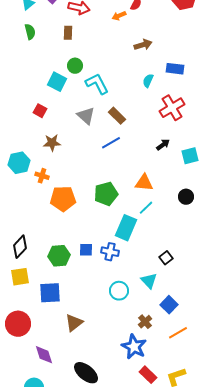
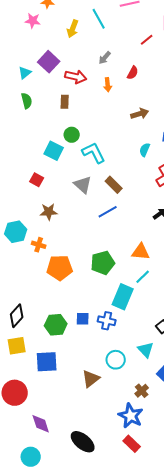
orange arrow: (119, 16) -> (108, 85), moved, turned -72
brown triangle: (74, 323) -> (91, 379), moved
red rectangle: (148, 375) -> (132, 444), moved

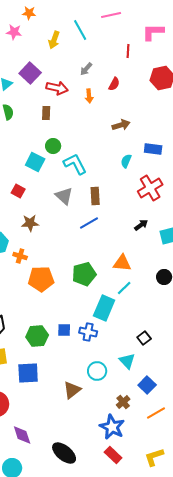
red line: (147, 40) -> (128, 51), turned -48
brown rectangle: (114, 185) -> (95, 196), turned 42

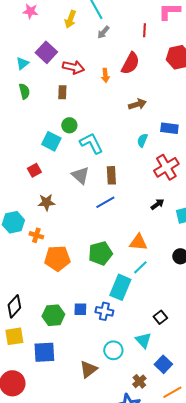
gray arrow: (86, 69) -> (103, 32), moved
red semicircle: (114, 84) -> (130, 63), size x1.6
red square: (18, 191) -> (34, 170), turned 32

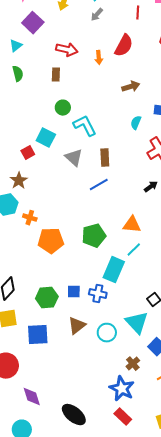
purple square: (46, 52) -> (33, 23), moved
cyan square: (51, 141) -> (46, 138), moved
brown star: (46, 202) -> (19, 181), moved, turned -30
cyan triangle: (143, 340) -> (137, 323), size x1.4
brown triangle: (88, 369) -> (77, 326), moved

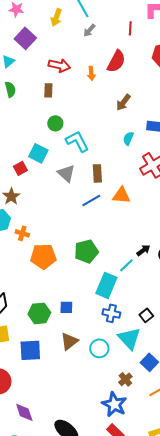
brown arrow: (131, 87) -> (123, 102), turned 144
black arrow: (151, 187) -> (143, 250), moved
orange triangle: (132, 225) -> (121, 195), moved
blue cross: (98, 294) -> (111, 313), moved

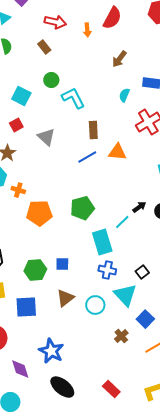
brown rectangle: (48, 90) -> (44, 47), turned -40
cyan square: (38, 153) -> (21, 96), moved
gray triangle: (66, 173) -> (46, 137), moved
cyan rectangle: (106, 285) -> (102, 242), turned -40
blue star: (114, 404) -> (51, 351), moved

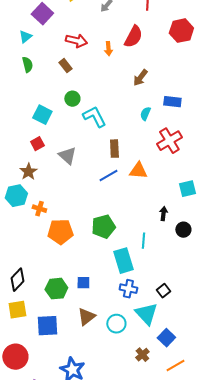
black arrow: (139, 207) -> (163, 214), moved, turned -48
cyan line: (122, 222) -> (143, 241), turned -42

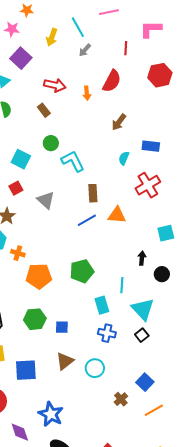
cyan rectangle: (123, 261) -> (102, 305), size x0.7
green hexagon: (56, 289) -> (35, 319), moved
cyan triangle: (146, 314) -> (143, 309), moved

